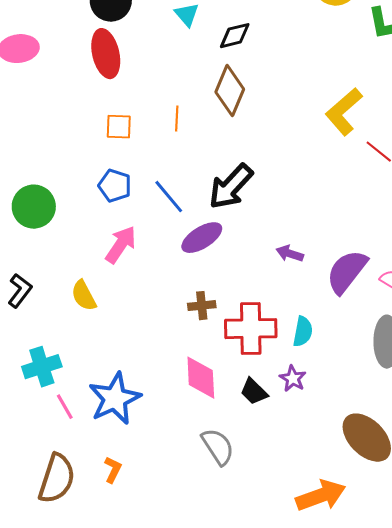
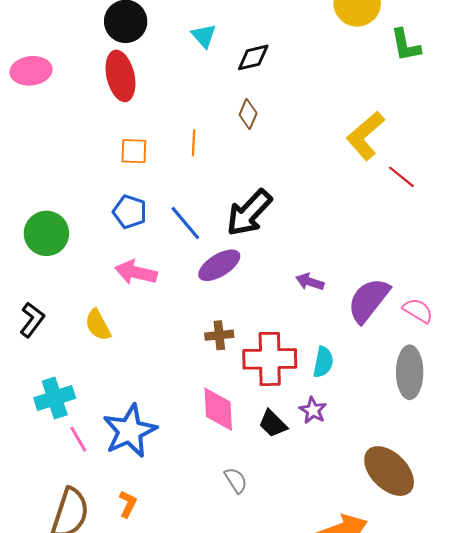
brown diamond: (230, 91) -> (248, 114), size x0.6
pink arrow: (121, 245) -> (136, 272), turned -111
gray semicircle: (218, 447) -> (236, 480), size x0.7

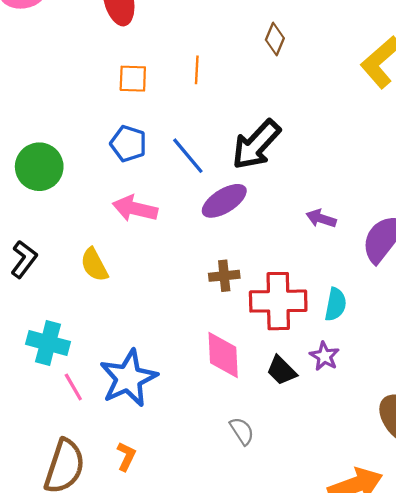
brown diamond: (248, 114) -> (275, 39), moved
cyan cross: (55, 398) -> (48, 343), turned 33

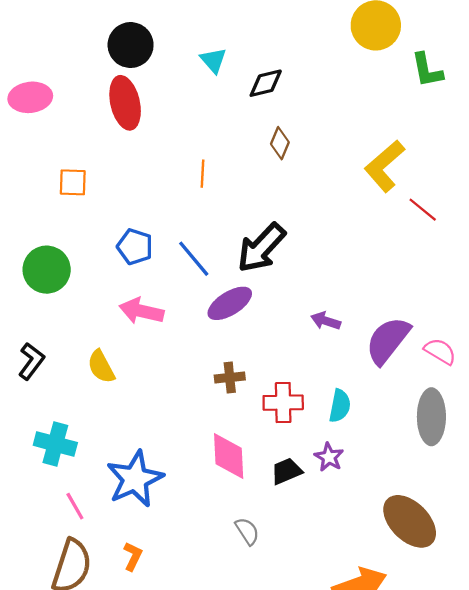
orange square: (133, 79) -> (73, 182), moved
red cross: (278, 301) -> (283, 403), size x0.7
black trapezoid: (282, 370) -> (286, 471), turned 112
pink line: (73, 387) -> (75, 506), moved

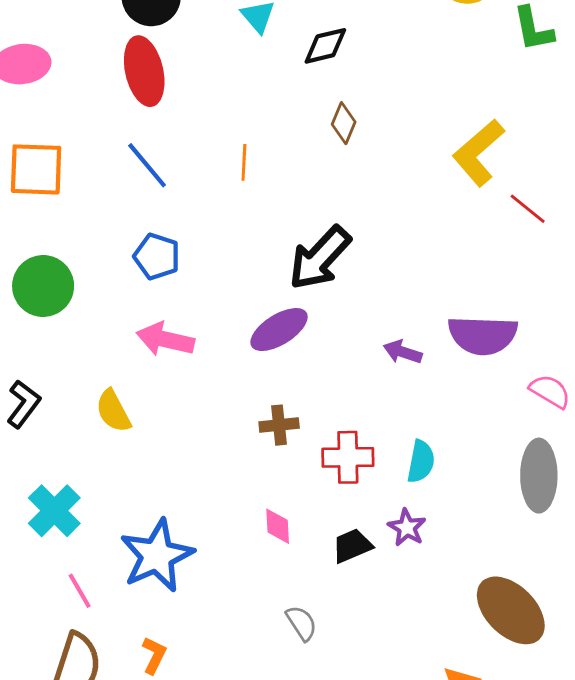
orange square: (73, 182) -> (36, 169), moved, size x1.5
blue line: (194, 259) -> (147, 165), moved
purple semicircle: (388, 340) -> (483, 335), moved, turned -126
cyan cross: (55, 444) -> (54, 511), turned 30
pink diamond: (229, 456) -> (278, 526), size x0.6

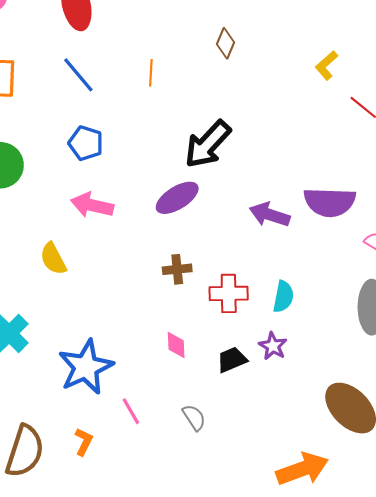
yellow L-shape: (478, 153) -> (326, 65), size x0.6
purple arrow: (403, 352) -> (270, 215), size x1.4
pink line: (80, 591) -> (131, 411), moved

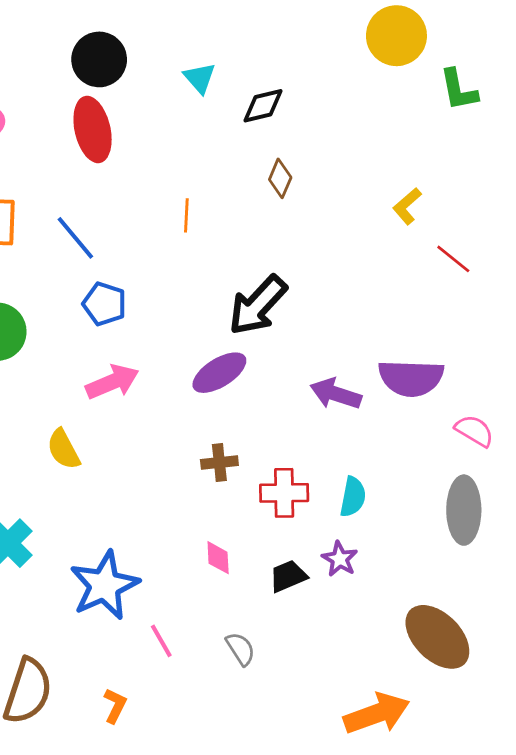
blue line: (78, 75) -> (75, 238), moved
pink arrow: (92, 205) -> (112, 382), turned 144
orange L-shape: (84, 442) -> (115, 706), moved

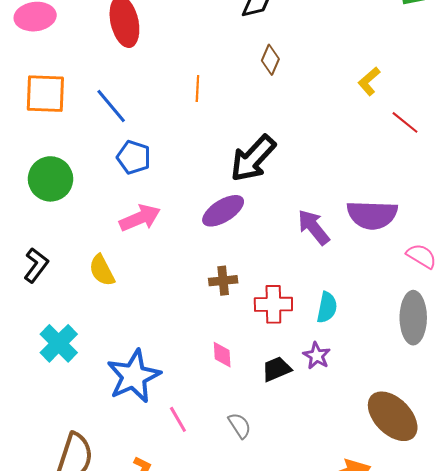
purple arrow: (336, 394) -> (314, 227), turned 33

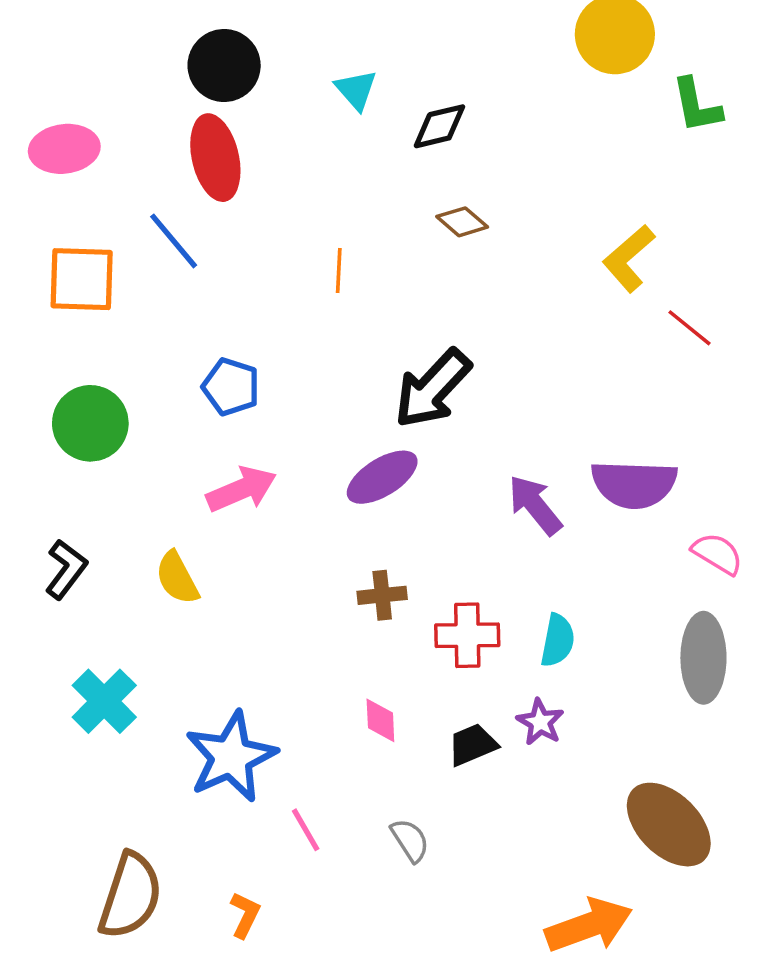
brown diamond: (270, 60) -> (462, 222), turned -72
yellow L-shape: (369, 81) -> (629, 258), size x1.4
blue line: (111, 106) -> (174, 241), moved

